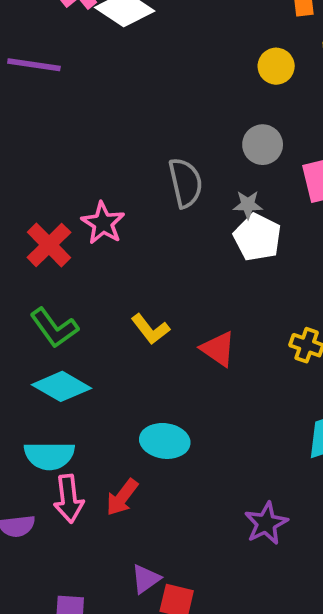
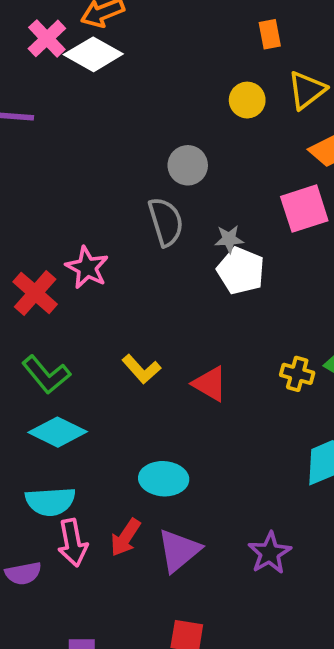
gray circle: (263, 145) -> (188, 165), moved
purple triangle: (146, 579) -> (179, 550), moved, size x1.5

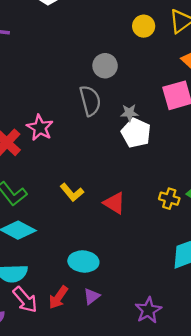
pink arrow: (73, 543) -> (25, 300), turned -32
purple triangle: (179, 550) -> (92, 296), moved, size x0.6

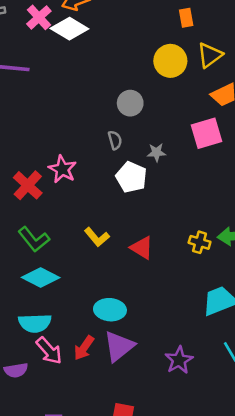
yellow circle: (144, 26) -> (170, 61), size x1.4
gray semicircle: (90, 101) -> (115, 140), size x0.6
white pentagon: (136, 133) -> (131, 177), moved
purple triangle: (92, 296) -> (119, 346), size x1.8

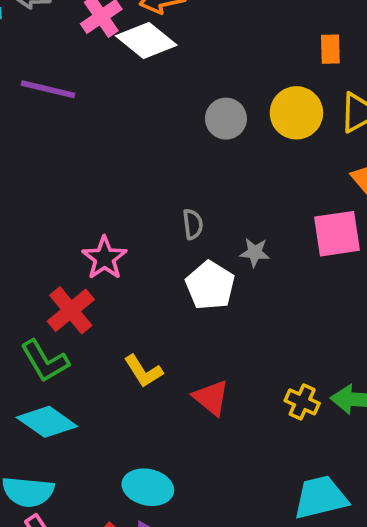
gray circle: (130, 103) -> (226, 119), moved
red cross: (28, 185) -> (71, 310), moved

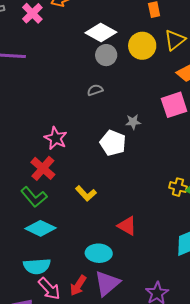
white diamond: (146, 40) -> (101, 33), moved
gray semicircle: (193, 224) -> (95, 90), moved, turned -91
red triangle: (211, 398) -> (127, 226), moved
yellow cross: (302, 402) -> (178, 187), moved

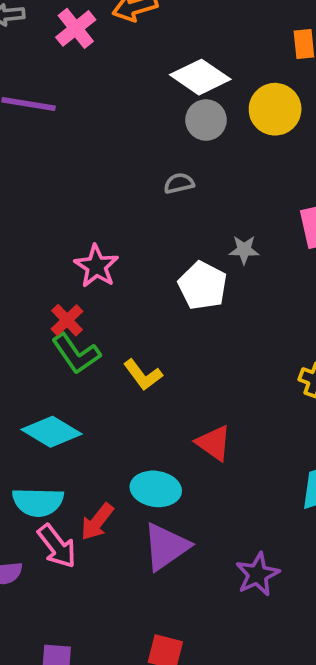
red cross: (43, 168) -> (67, 320), size x0.7
green L-shape: (34, 197) -> (76, 354), moved
red arrow: (78, 286) -> (97, 522), moved

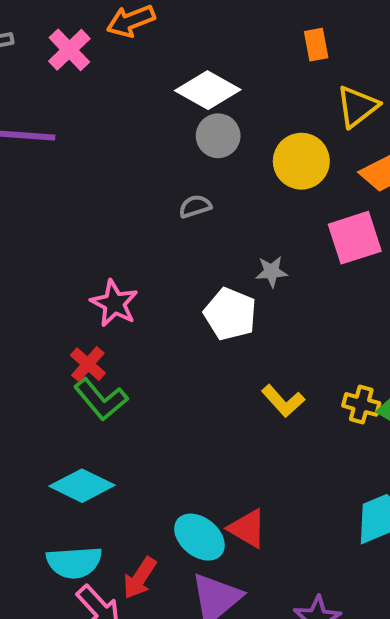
yellow circle: (275, 109) -> (301, 161), moved
yellow L-shape: (143, 375) -> (283, 401), moved
red triangle: (214, 443) -> (247, 528), moved
cyan ellipse: (156, 489) -> (199, 537), turned 36

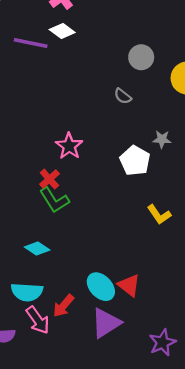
white diamond: (208, 90) -> (62, 31), moved, size x0.7
gray semicircle: (195, 206) -> (123, 96), turned -132
cyan diamond: (82, 486) -> (37, 248), size x0.7

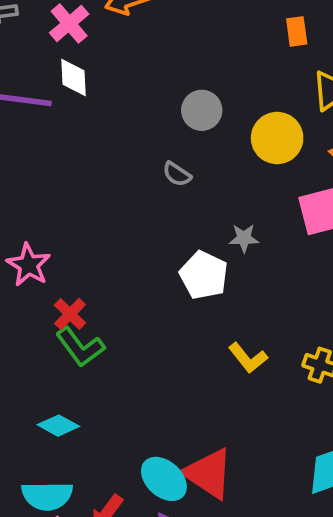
white diamond: (62, 31) -> (73, 78), turned 55
pink star: (69, 146) -> (29, 265), moved
red triangle: (129, 285) -> (208, 473), size x1.4

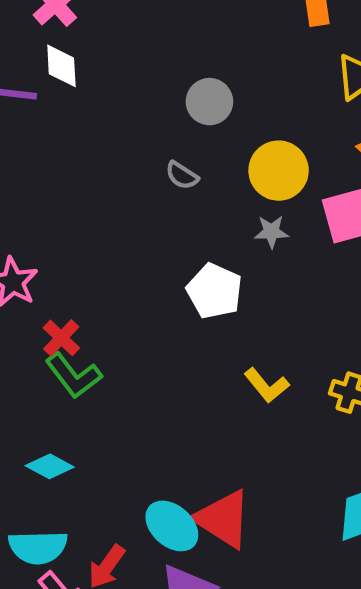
yellow circle: (277, 138) -> (279, 171), moved
gray star: (244, 238) -> (271, 232), moved

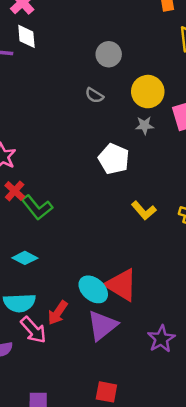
red cross: (61, 338) -> (15, 191), moved

